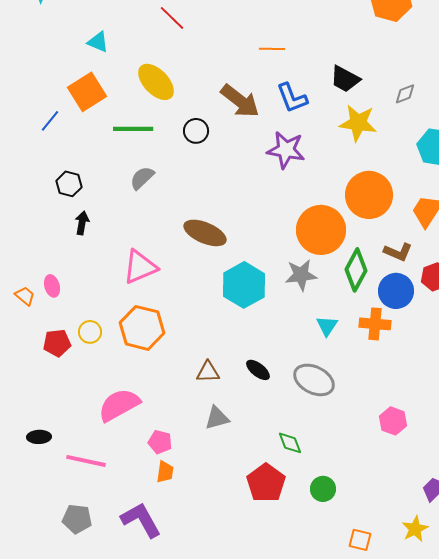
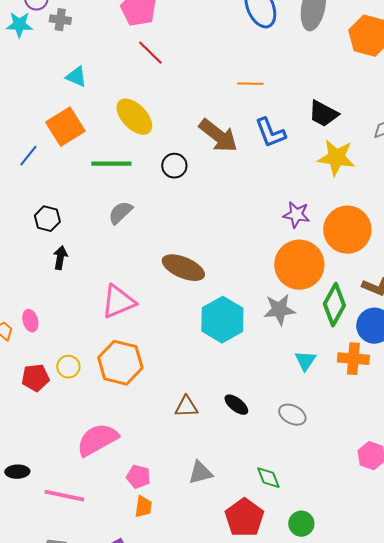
purple star: (286, 150) -> (296, 215), moved, size x0.7
gray ellipse: (314, 380) -> (292, 415), size x0.7
gray triangle: (217, 418) -> (200, 473), moved

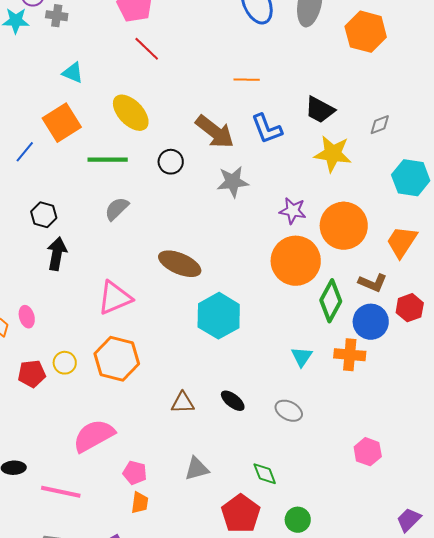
black arrow: (60, 258) -> (57, 254), size x1.4
gray star: (279, 310) -> (233, 182), moved

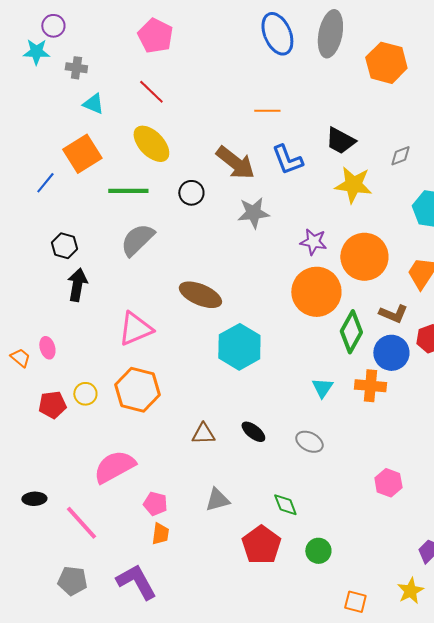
gray cross: (57, 16) -> (76, 68), moved
red line: (147, 49) -> (151, 92), moved
gray semicircle: (117, 209) -> (137, 240), size x1.4
pink line: (61, 492) -> (81, 523), turned 36

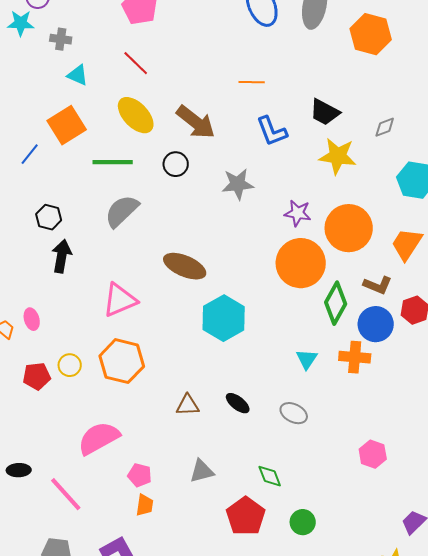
brown arrow: (235, 163) -> (196, 122), moved

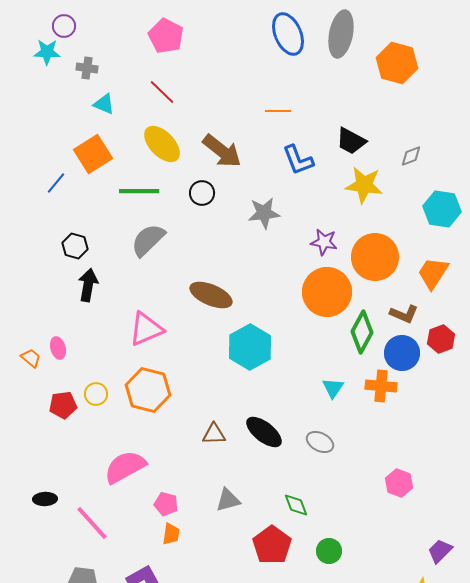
black ellipse: (238, 403) -> (264, 432), size x1.5

